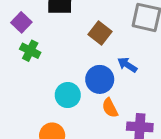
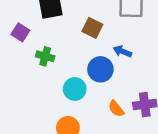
green cross: (30, 51) -> (45, 56), moved
orange semicircle: (110, 108) -> (116, 109), moved

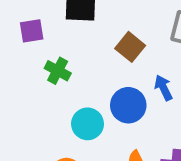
purple square: (20, 32) -> (32, 31), turned 36
blue arrow: (122, 51) -> (163, 88), turned 30

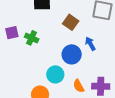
purple square: (32, 31) -> (12, 33), moved
cyan circle: (88, 124) -> (55, 74), moved

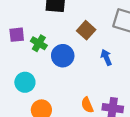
blue circle: (72, 54) -> (63, 56), moved
cyan circle: (55, 74) -> (25, 82), moved

